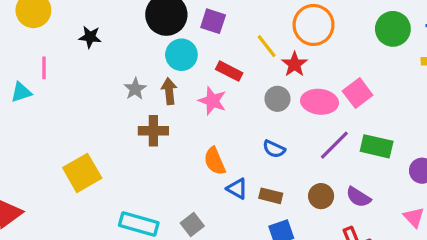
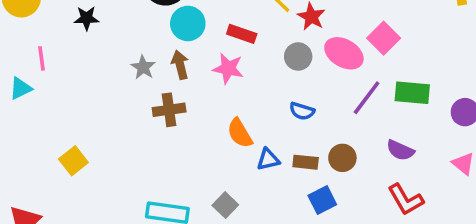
pink ellipse: (320, 102) -> (344, 53), turned 32
yellow square: (82, 173) -> (73, 161), moved, size x0.7
blue triangle: (237, 189) -> (268, 160), turned -35
brown circle: (321, 196) -> (342, 158), moved

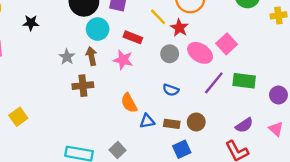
purple semicircle: (400, 150) -> (244, 125), moved, turned -60

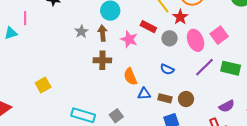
red rectangle: (133, 37) -> (148, 27), moved
pink ellipse: (200, 53) -> (196, 40), turned 30
brown cross: (83, 86) -> (102, 60), moved
yellow square: (18, 117) -> (43, 85), moved

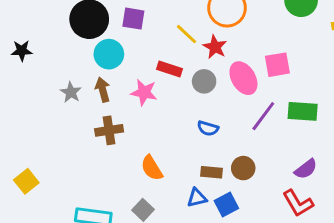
pink square: (219, 35) -> (277, 65), turned 36
orange semicircle: (130, 77) -> (152, 168), moved
blue triangle: (144, 94) -> (197, 198), moved

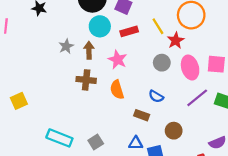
red rectangle: (170, 69) -> (129, 31), moved, turned -49
orange semicircle: (152, 168) -> (117, 90), moved
brown rectangle: (212, 172) -> (142, 115), moved

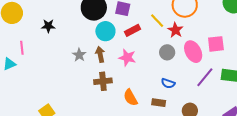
orange semicircle: (117, 90) -> (130, 97), moved

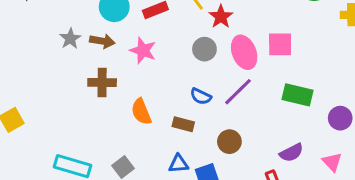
brown arrow: (100, 54) -> (102, 41), turned 105
purple line: (205, 77) -> (238, 92), moved

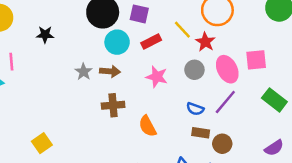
pink star: (143, 50) -> (157, 77), moved
green rectangle: (298, 95) -> (274, 100), turned 30
brown rectangle: (183, 124) -> (201, 133), moved

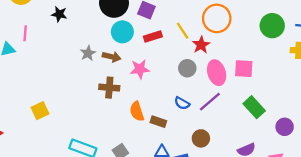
pink star: (157, 77) -> (140, 69), moved, turned -30
brown rectangle: (201, 133) -> (158, 122), moved

